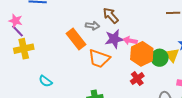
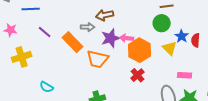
brown arrow: (111, 15) -> (105, 15), turned -54
purple line: (18, 31) -> (45, 32), moved
green circle: (160, 58) -> (162, 23), moved

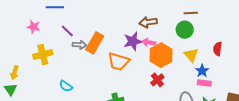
brown arrow: (105, 15) -> (148, 22), moved
gray arrow: (88, 27) -> (80, 45), moved
blue star: (182, 36) -> (202, 71), moved
orange rectangle: (73, 42) -> (95, 43), turned 70

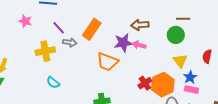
orange rectangle: (95, 43) -> (92, 29), moved
yellow cross: (43, 55) -> (45, 51), moved
orange hexagon: (161, 55) -> (163, 85), moved

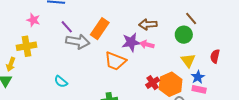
brown line: (183, 19) -> (191, 19), turned 48
gray arrow: (70, 42) -> (78, 42), size x1.6
yellow cross: (45, 51) -> (26, 46), moved

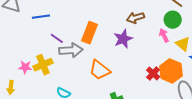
pink star: (33, 20) -> (25, 67), moved
pink arrow: (147, 44) -> (164, 35), moved, turned 64
yellow cross: (26, 46) -> (43, 65), moved
orange trapezoid: (115, 61) -> (100, 70), moved, turned 30

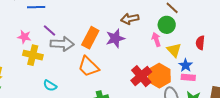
orange rectangle: (89, 33) -> (90, 38), moved
yellow cross: (43, 65) -> (33, 55), turned 30
pink star: (25, 67) -> (24, 37), moved
red cross: (153, 73) -> (141, 76), size x1.5

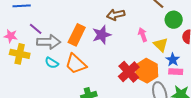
green circle: (167, 25) -> (174, 20), moved
cyan semicircle: (50, 86) -> (52, 63), moved

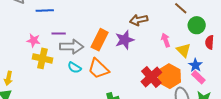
purple line: (36, 29) -> (59, 34), turned -40
pink rectangle: (176, 72) -> (198, 77), turned 40

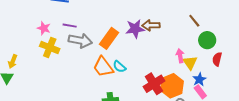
purple star: (125, 40) -> (135, 29), moved
pink arrow: (166, 40) -> (180, 56), moved
cyan semicircle: (74, 68) -> (119, 67), moved

